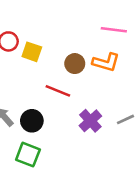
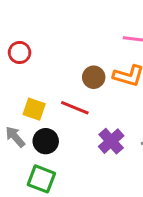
yellow square: (32, 52) -> (34, 109), moved

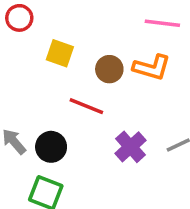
red circle: (20, 52) -> (19, 18), moved
yellow square: (34, 109) -> (60, 53), moved

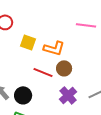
orange L-shape: (152, 67) -> (54, 48), moved
brown circle: (109, 69) -> (64, 68), moved

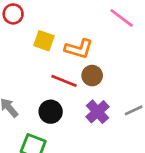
pink line: (86, 25) -> (122, 18), turned 30
black circle: (23, 95) -> (51, 112), moved

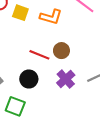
yellow square: (44, 41) -> (20, 13), moved
orange L-shape: (79, 49) -> (51, 17), moved

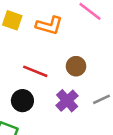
brown circle: (61, 51) -> (76, 66), moved

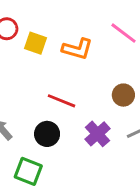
brown circle: (76, 66) -> (123, 95), moved

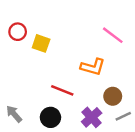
orange L-shape: (77, 49) -> (93, 67), moved
brown circle: (123, 95) -> (113, 96), moved

